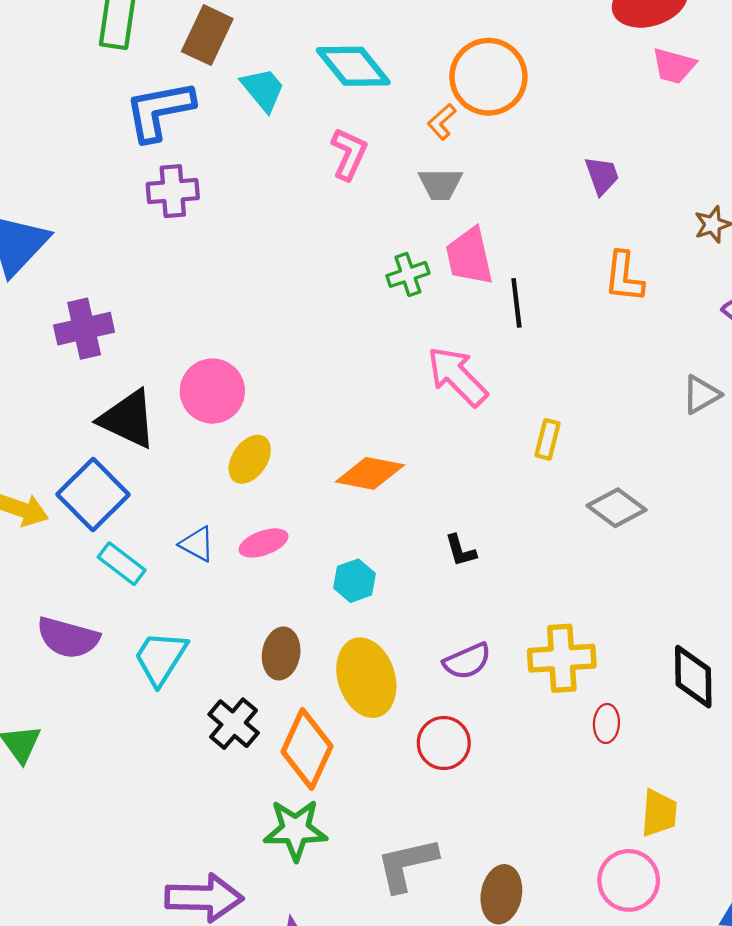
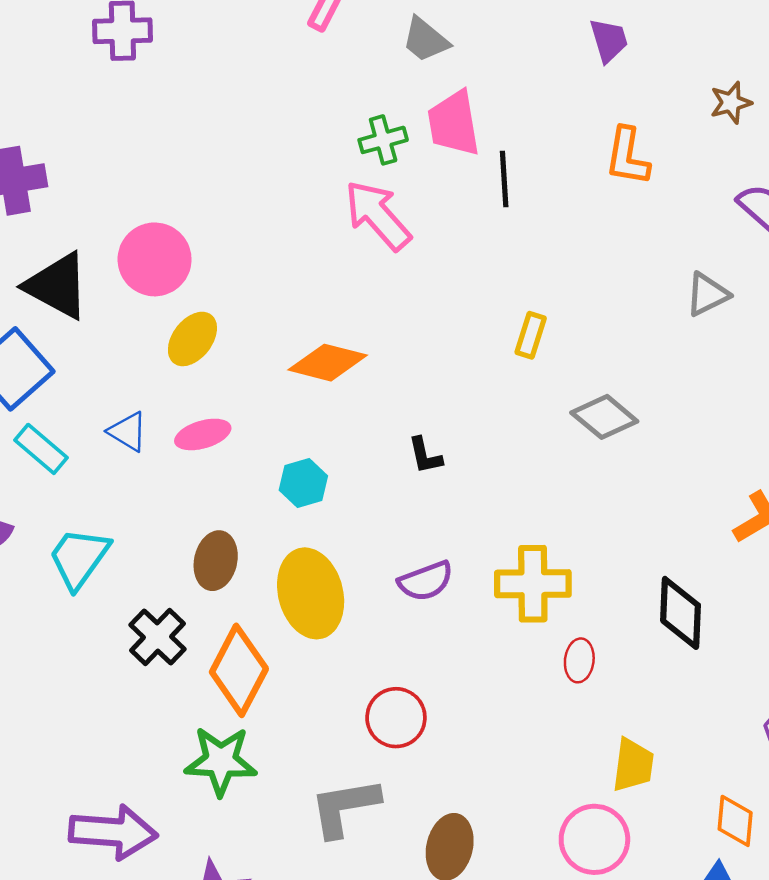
gray trapezoid: (440, 184) -> (425, 40), turned 36
pink arrow: (457, 376) -> (378, 215), moved
red circle: (444, 743) -> (396, 718), moved

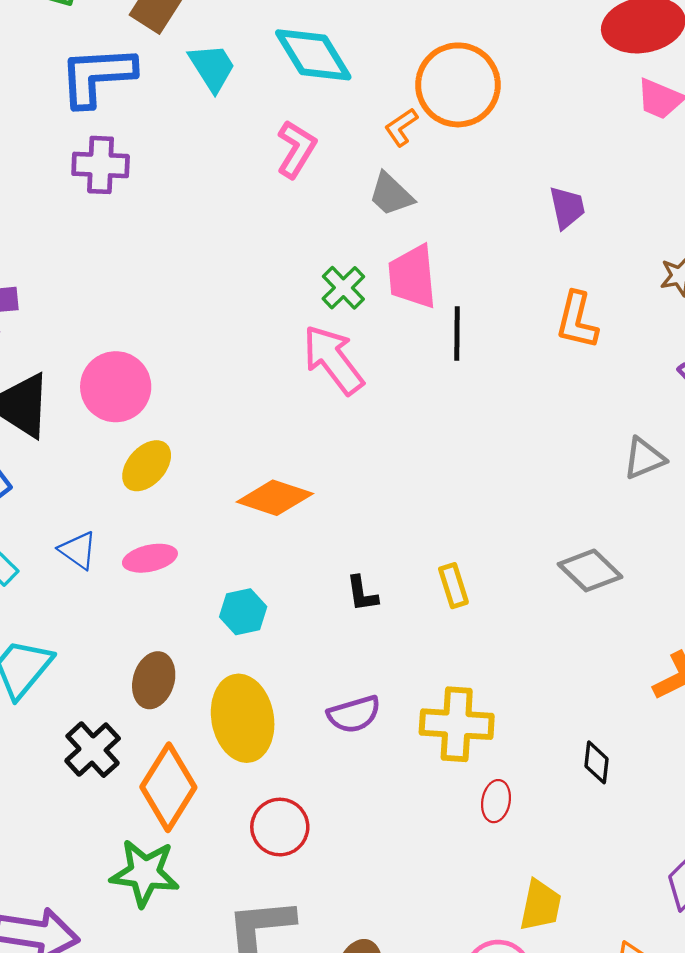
green cross: (383, 140) -> (343, 288), turned -33
yellow rectangle: (531, 335) -> (453, 586), moved, turned -39
gray diamond: (604, 417) -> (590, 570), moved
black diamond: (681, 613) -> (597, 762), size x0.6
red circle: (396, 718) -> (280, 827), moved

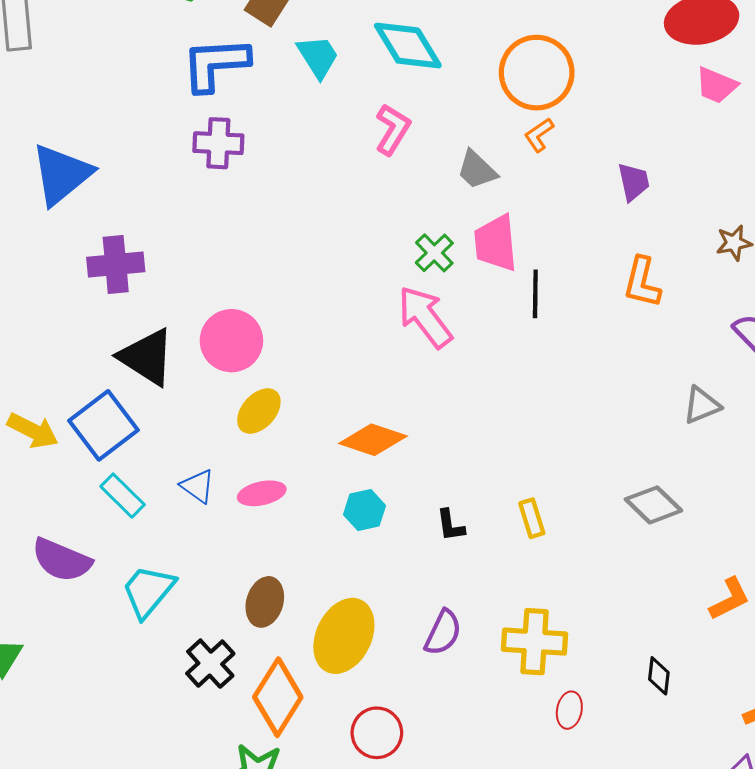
orange L-shape: (401, 127) -> (539, 135), moved
cyan hexagon: (243, 612) -> (364, 510), moved
purple semicircle: (354, 714) -> (443, 633), turned -48
yellow ellipse: (243, 718) -> (344, 636), turned 36

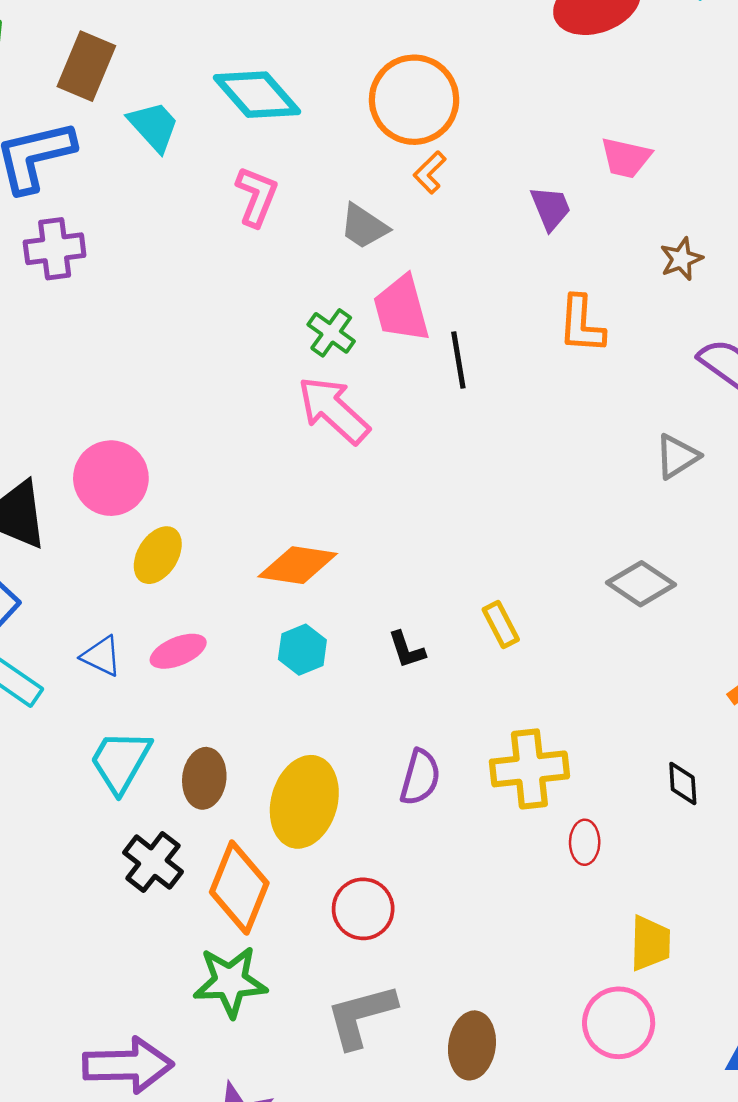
pink trapezoid: (716, 85) -> (626, 158), moved
cyan trapezoid: (148, 591) -> (120, 761), moved

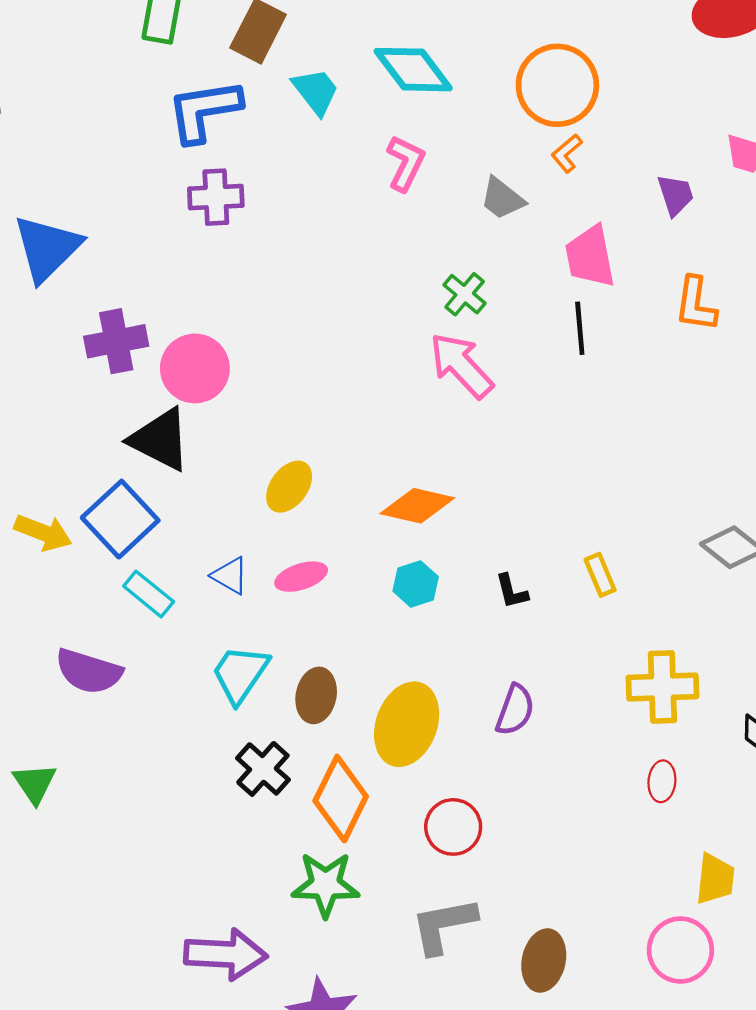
pink trapezoid: (401, 309) -> (590, 257), moved
pink circle: (111, 478) -> (195, 368), moved
yellow cross: (529, 769) -> (662, 687), moved

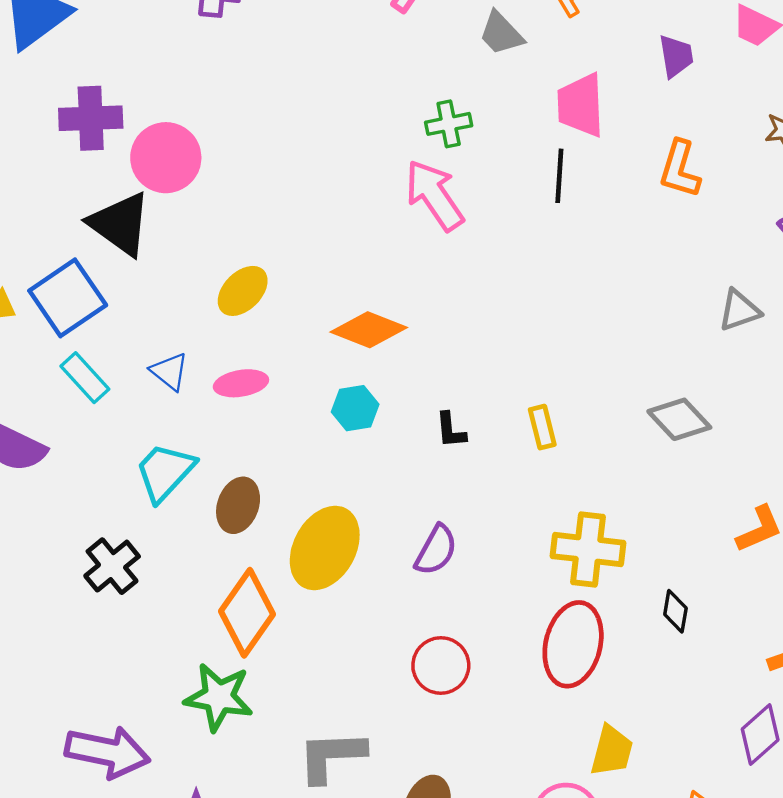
green cross: (465, 294) -> (449, 124), turned 30
black cross: (263, 769) -> (112, 566), moved
red ellipse: (662, 781) -> (573, 644), size x2.0
red circle: (453, 827) -> (441, 665), moved

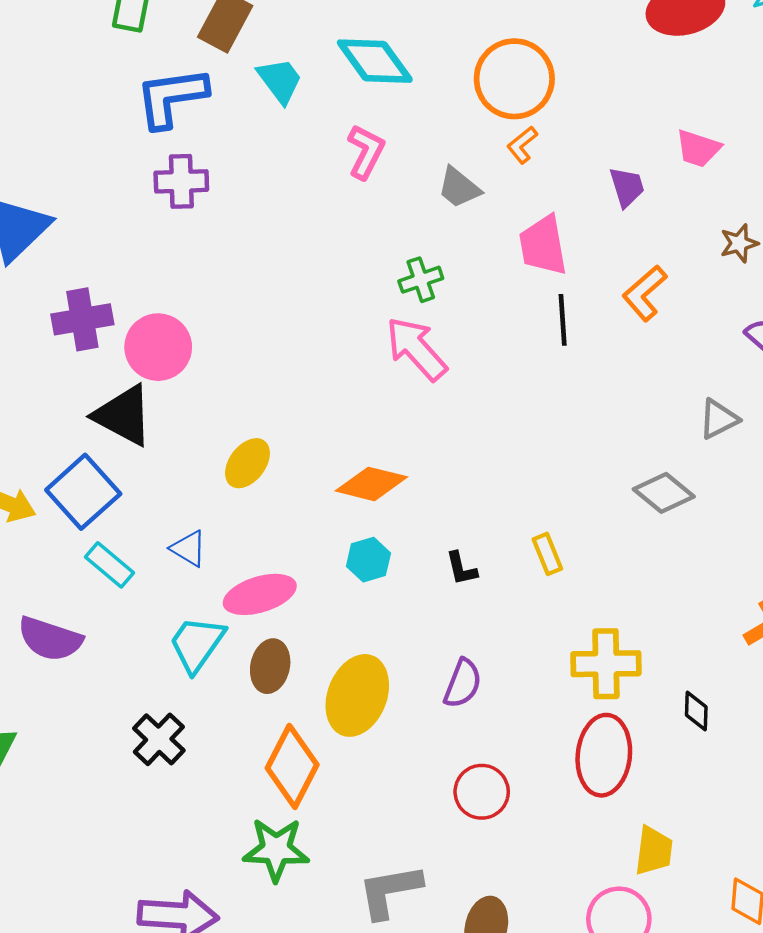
orange L-shape: (680, 169) -> (645, 293), turned 40
black line: (559, 176) -> (563, 320), moved
pink ellipse: (241, 383) -> (260, 594), moved, size x1.4
gray diamond: (679, 419) -> (664, 493), moved

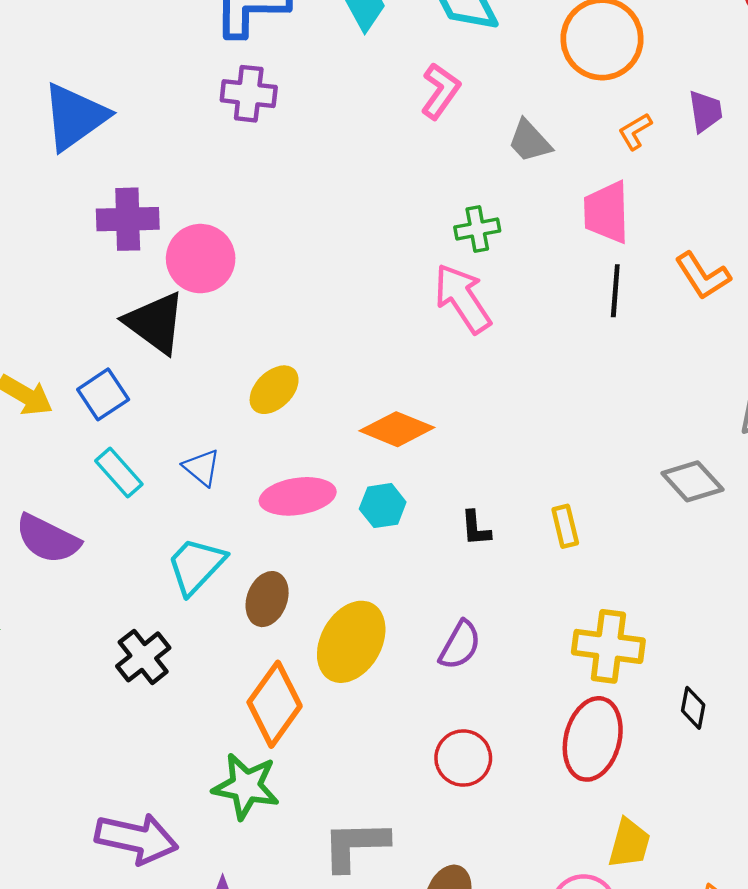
orange L-shape: (522, 145) -> (635, 131), moved
purple trapezoid: (627, 187) -> (705, 111), moved
orange L-shape: (645, 293) -> (703, 276), turned -90
blue square: (83, 492) -> (103, 394), size x0.7
pink ellipse: (260, 594) -> (298, 496), moved

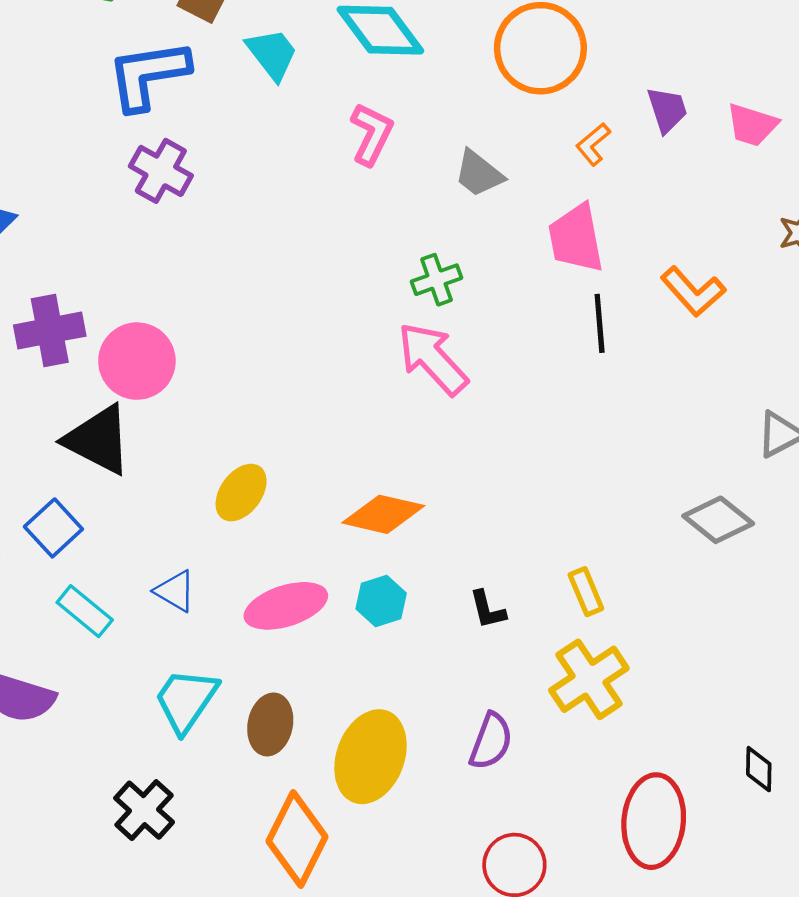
purple cross: (249, 94) -> (161, 171), turned 32
yellow cross: (608, 646) -> (589, 679), moved, turned -32

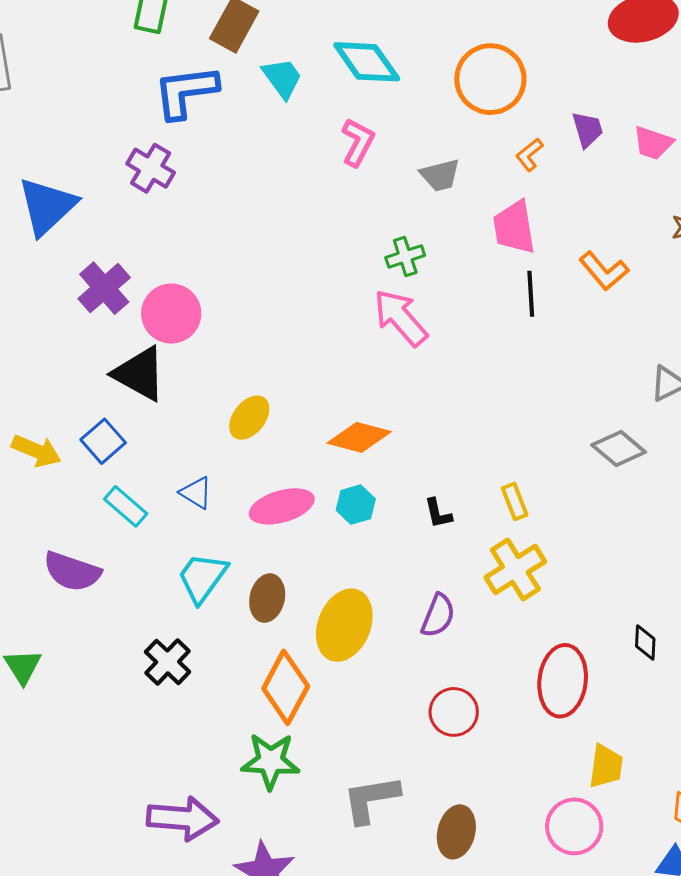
purple cross: (161, 171) -> (151, 168), moved
gray trapezoid: (479, 174) -> (440, 175), turned -54
purple cross: (50, 331) -> (104, 288), turned -32

